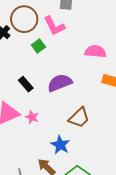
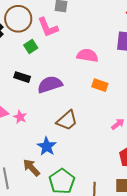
black rectangle: (26, 84) -> (22, 77), moved, turned -35

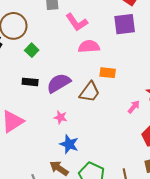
pink L-shape: (48, 27) -> (77, 22), moved
pink star: (20, 117) -> (60, 117), moved
brown trapezoid: (67, 120) -> (90, 92), moved

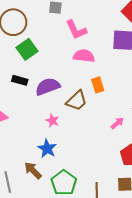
green square: (32, 50) -> (27, 49), size x1.5
orange rectangle: (108, 73) -> (98, 85), turned 56
pink star: (60, 117) -> (52, 121), moved

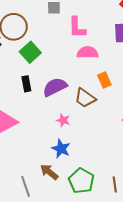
pink L-shape: (76, 30) -> (77, 27), turned 30
black rectangle: (20, 80) -> (26, 84), turned 70
brown trapezoid: (77, 101) -> (85, 98), turned 85

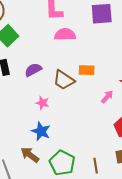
orange rectangle: (104, 80) -> (87, 70), moved, turned -63
purple semicircle: (55, 87) -> (33, 70), size x0.7

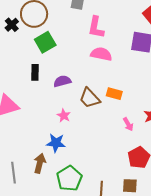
pink arrow: (107, 97) -> (128, 124), turned 96
blue star: (41, 131) -> (56, 143), turned -30
brown arrow: (30, 155) -> (40, 163), turned 54

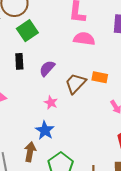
purple semicircle: (62, 81) -> (47, 68), turned -30
brown trapezoid: (90, 98) -> (76, 83), turned 90
blue star: (56, 143) -> (45, 130), turned 30

